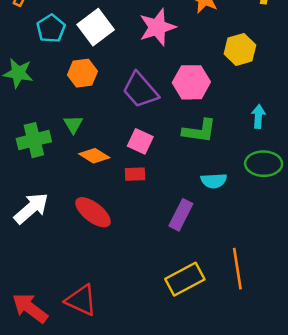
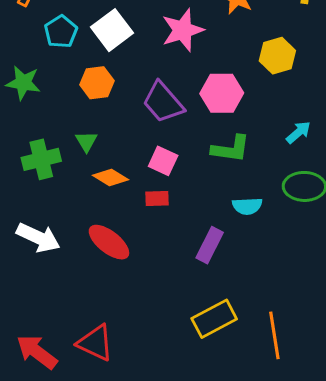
cyan arrow: (258, 116) -> (298, 132), turned 45
white arrow: (31, 208) -> (38, 238), turned 66
orange line: (237, 269) -> (274, 335), moved

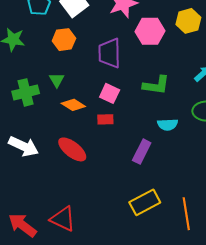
pink hexagon: (222, 93) -> (150, 31), moved
purple trapezoid: (163, 102) -> (110, 53), turned 40

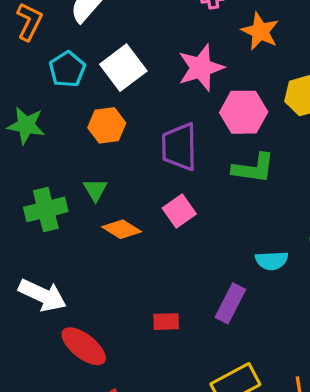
green L-shape: (156, 85) -> (253, 168), moved
pink square: (110, 93) -> (179, 211), turned 30
red rectangle: (105, 119) -> (166, 322), moved
red ellipse: (72, 149) -> (84, 346), moved

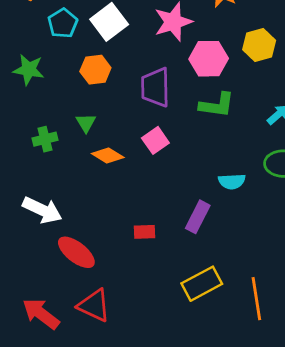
green cross: (46, 209) -> (45, 139), size x0.7

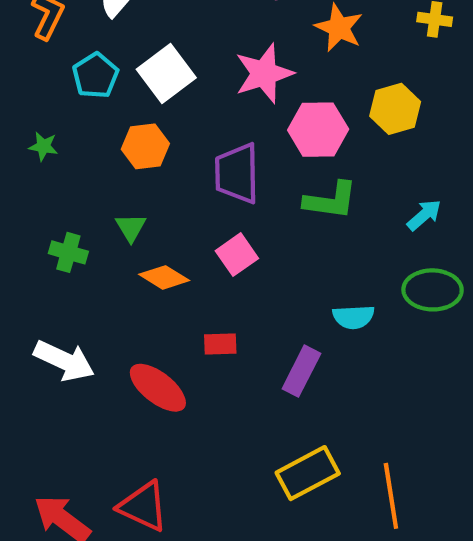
green star: (29, 70) -> (43, 146), size x0.6
green cross: (45, 139) -> (68, 252), turned 30
red rectangle: (145, 232) -> (220, 344), moved
red ellipse: (76, 252) -> (158, 388), moved

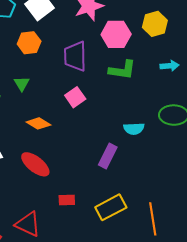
cyan arrow: (424, 215) -> (170, 66), moved, turned 36
orange diamond: (164, 277) -> (38, 123), moved
red rectangle: (220, 344) -> (67, 200), moved

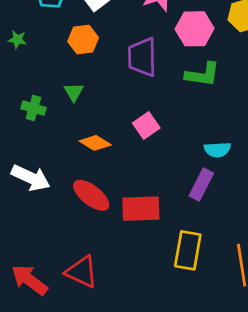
pink square: (75, 97) -> (146, 125), moved
purple rectangle: (108, 156) -> (201, 185), moved
red rectangle: (67, 200) -> (141, 209), moved, size x1.8
yellow rectangle: (111, 207) -> (188, 250), turned -52

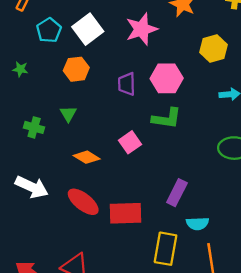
pink hexagon: (195, 29) -> (167, 78), moved
purple trapezoid: (142, 57) -> (127, 84), size x0.7
green L-shape: (203, 74) -> (167, 118), moved
cyan semicircle: (217, 150) -> (198, 224), moved

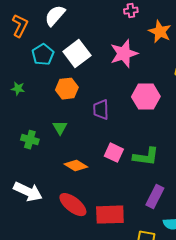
purple trapezoid: (127, 84) -> (101, 110), moved
green L-shape: (167, 118) -> (146, 157), moved
pink square: (130, 142) -> (114, 153), turned -30

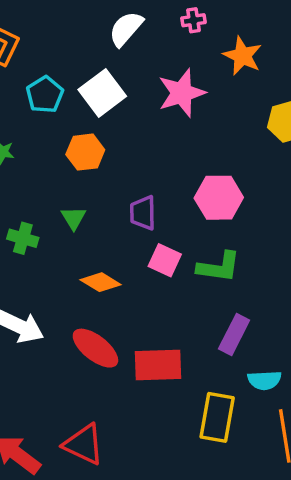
white semicircle: (55, 16) -> (126, 29), moved
pink hexagon: (146, 97) -> (219, 198), moved
purple trapezoid: (101, 110) -> (143, 213), moved

